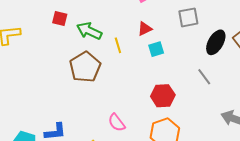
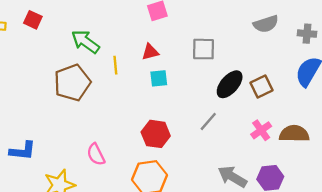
red square: (60, 18) -> (33, 20), moved
gray line: (204, 77) -> (208, 121), turned 66

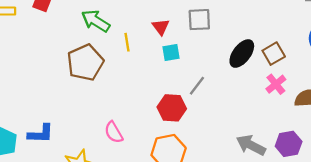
gray square: (204, 49) -> (199, 20), moved
red triangle: (150, 52) -> (161, 27), turned -48
gray line: (208, 121) -> (197, 86), moved
pink cross: (261, 130) -> (276, 84), moved

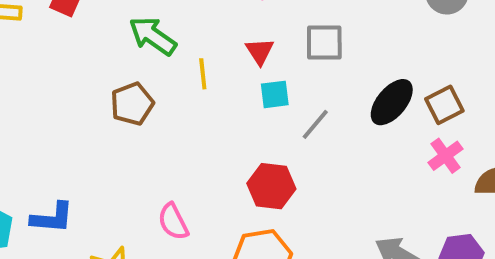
brown pentagon: (85, 63) -> (132, 104), size x0.7
gray line: (197, 86) -> (315, 124), moved

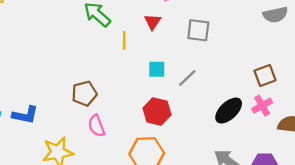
red triangle: (260, 51) -> (153, 22), moved
cyan square: (275, 94) -> (157, 69), moved
black ellipse: (392, 102) -> (229, 111), moved
brown pentagon: (132, 104) -> (84, 94), moved

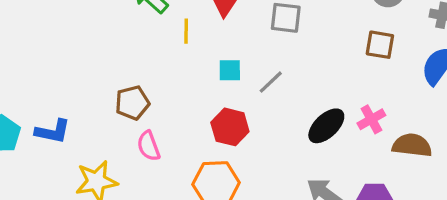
brown square: (265, 75) -> (380, 45), moved, turned 30

